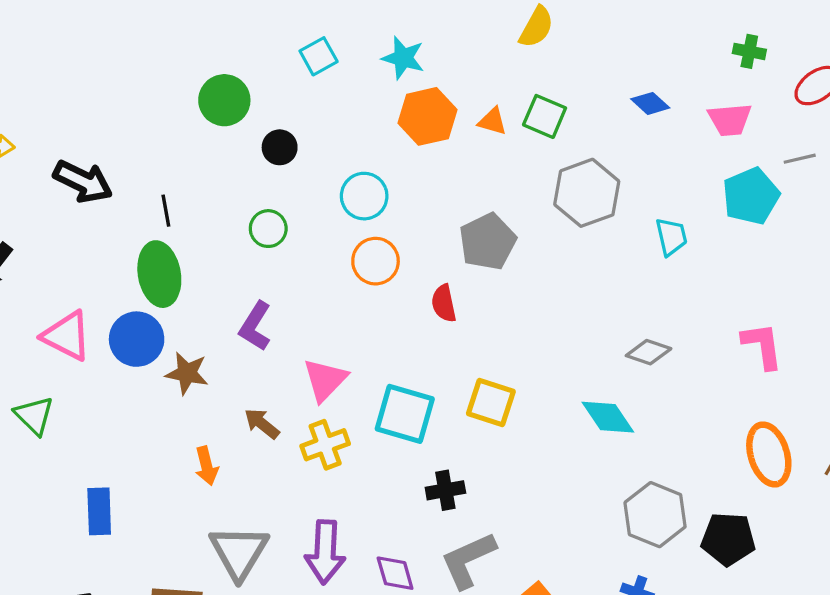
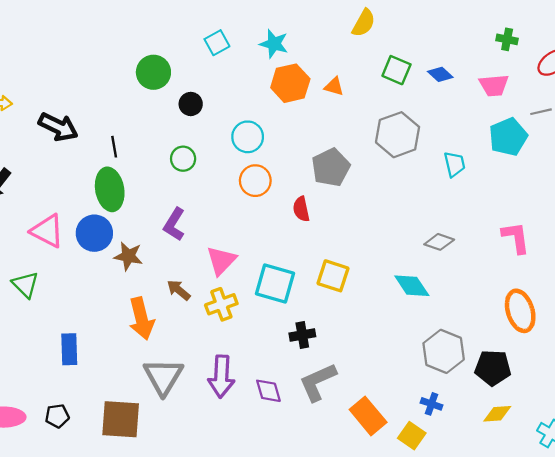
green square: (545, 116) -> (396, 70), moved
orange arrow: (206, 466) -> (141, 319), size x1.6

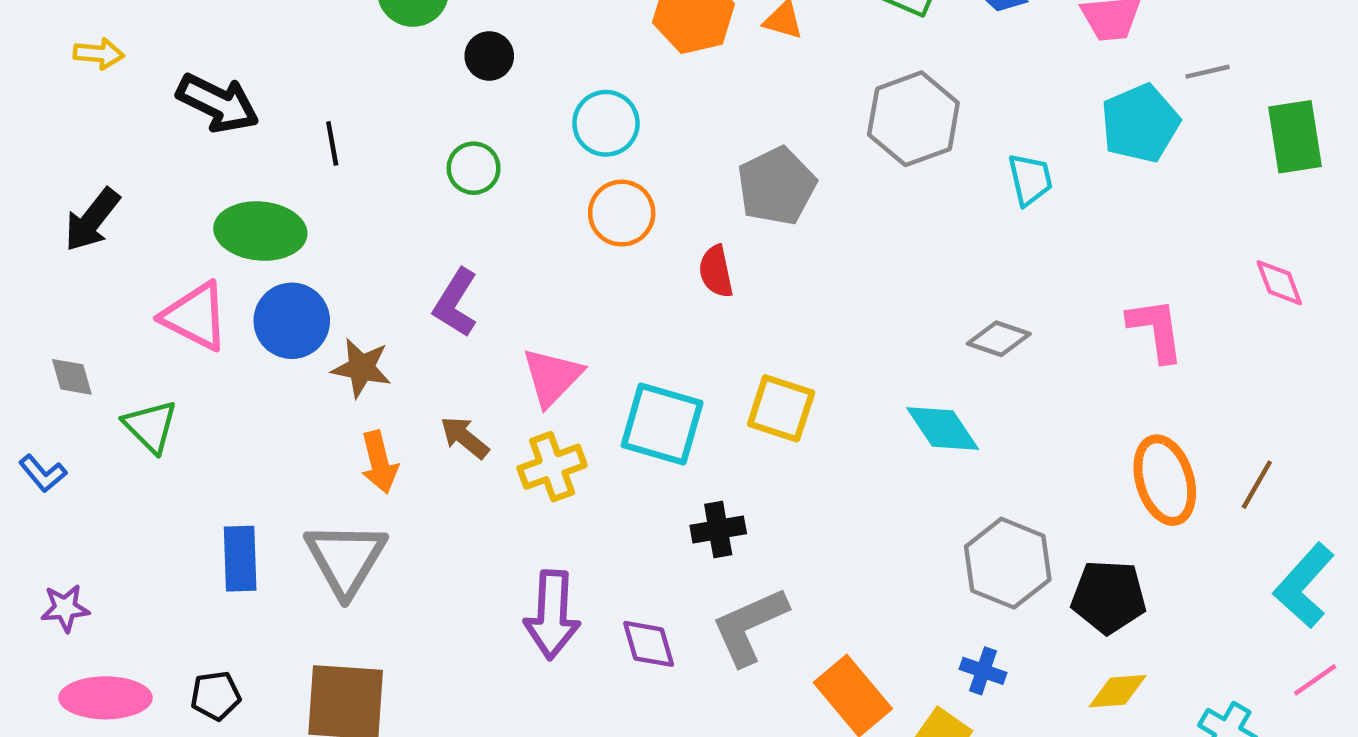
green ellipse: (110, 189) -> (260, 231), moved, turned -75
orange arrow: (141, 319) -> (379, 462), moved, size x0.7
gray triangle: (163, 377) -> (346, 559), moved

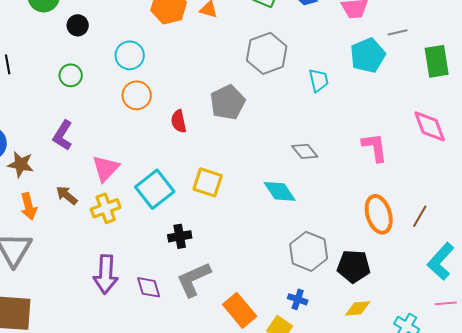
gray pentagon: (777, 186) -> (228, 102), moved
pink diamond: (1279, 283) -> (430, 126), size x1.5
gray diamond: (999, 339) -> (305, 151), turned 32
cyan square: (662, 424) -> (155, 189), turned 36
pink line: (1315, 680) -> (446, 303), turned 30

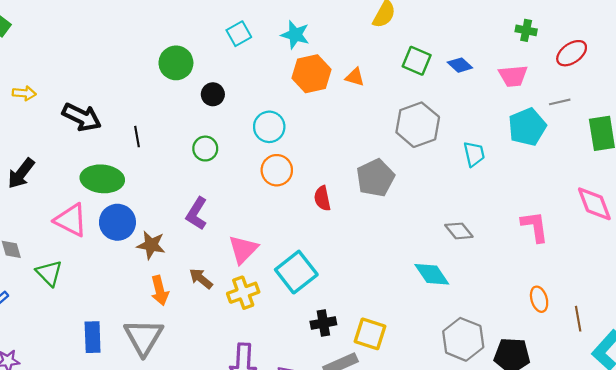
yellow square: (208, 182) -> (370, 334), moved
orange ellipse: (379, 214) -> (539, 299), size x0.6
brown line: (420, 216) -> (578, 319), moved, turned -40

